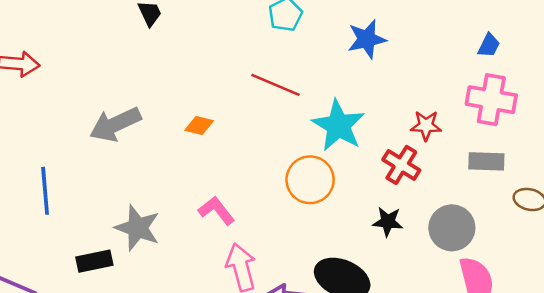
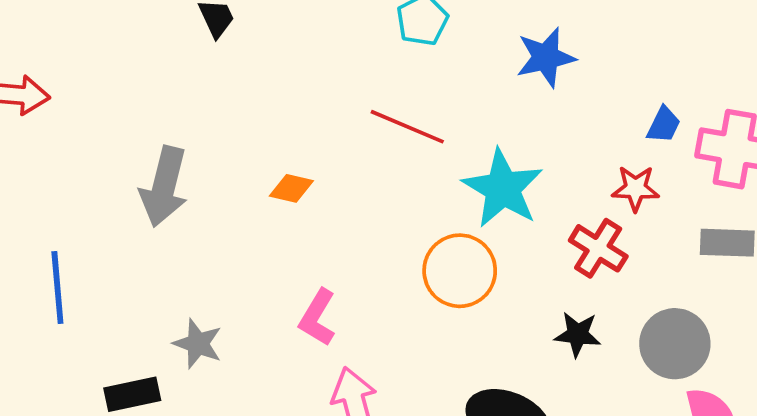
blue trapezoid: (489, 45) -> (664, 125), moved
gray arrow: (115, 124) -> (164, 187), turned -51
pink L-shape: (216, 211) -> (317, 318), turned -111
gray star: (137, 228) -> (198, 344), size x0.7

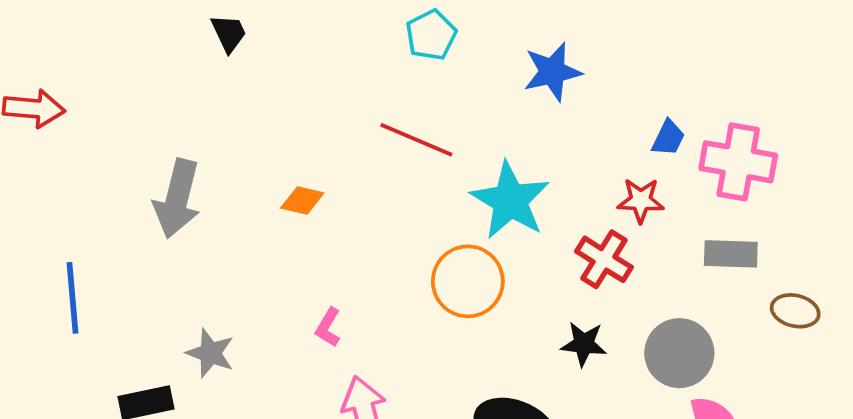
pink L-shape: (317, 318) -> (328, 327), size x0.7

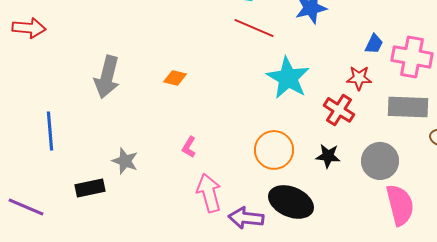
red line: (416, 140) -> (254, 28), moved
gray rectangle: (731, 254) -> (408, 107), size x1.4
orange circle: (468, 281) -> (274, 150), moved

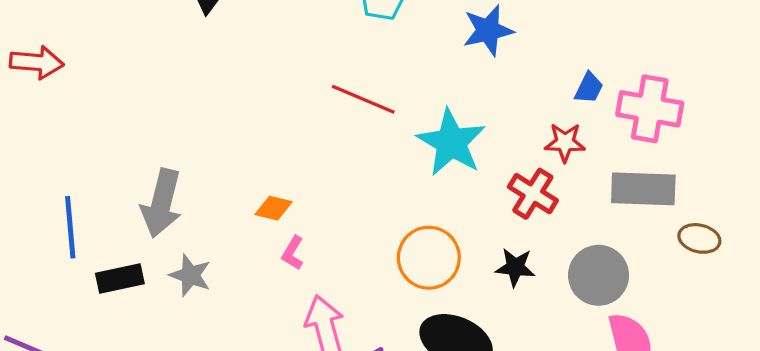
red line: (254, 28) -> (363, 99), moved
gray arrow: (107, 77) -> (162, 203), moved
orange diamond: (175, 78) -> (274, 208), moved
black rectangle: (90, 188) -> (120, 278), moved

